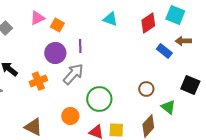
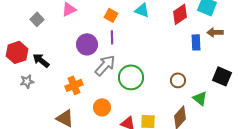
orange square: (57, 25) -> (111, 15), moved
blue rectangle: (164, 51) -> (196, 42), turned 49
orange cross: (38, 81) -> (74, 85), moved
green circle: (99, 99) -> (131, 77), moved

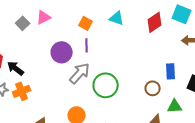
gray square: (37, 19) -> (23, 23), moved
blue rectangle: (196, 42) -> (171, 71), moved
orange cross: (74, 85) -> (22, 91), moved
green triangle: (200, 98) -> (175, 106), turned -42

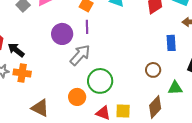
blue rectangle: (171, 71) -> (171, 43), moved
green circle: (106, 85) -> (100, 81), moved
orange cross: (22, 91) -> (22, 73), turned 30

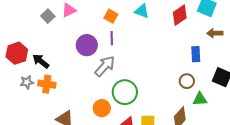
brown circle: (153, 70) -> (187, 81), moved

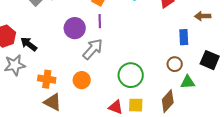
gray star: (27, 82) -> (15, 65), size x1.5
orange cross: (47, 84) -> (47, 79), moved
green circle: (125, 92) -> (131, 75), moved
orange circle: (102, 108) -> (82, 80), moved

